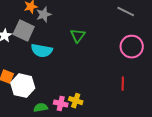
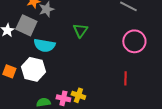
white hexagon: (23, 86) -> (33, 69), moved

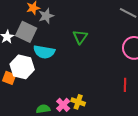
white hexagon: (33, 69) -> (22, 67), moved
pink cross: (63, 98) -> (63, 105), turned 32

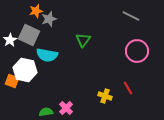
red line: (125, 85) -> (128, 88), turned -32
yellow cross: (78, 102) -> (105, 96), moved

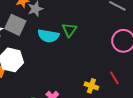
cyan semicircle: (47, 55) -> (48, 36), moved

